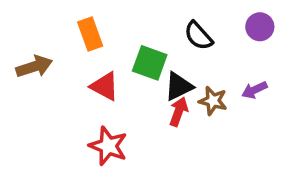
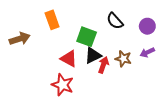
purple circle: (260, 27) -> (147, 26), moved
red triangle: (105, 86) -> (69, 59), moved
black triangle: (179, 86) -> (93, 55), moved

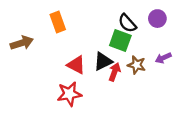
purple circle: (147, 26) -> (157, 19), moved
green square: (87, 37) -> (120, 41), moved
red star: (63, 85) -> (69, 94), turned -30

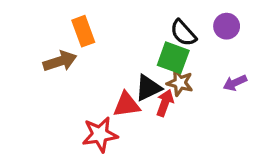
brown arrow: (22, 43) -> (60, 61), moved
red triangle: (76, 65) -> (127, 105), moved, turned -36
brown star: (137, 65) -> (180, 83), moved

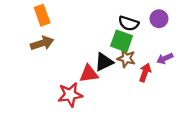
orange rectangle: (83, 31) -> (42, 15), moved
black semicircle: (183, 33) -> (129, 23), turned -30
red arrow: (165, 103) -> (145, 72), moved

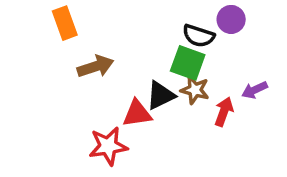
purple circle: (159, 19) -> (231, 19), moved
brown arrow: (42, 43) -> (95, 66), moved

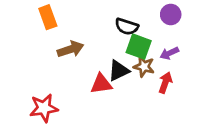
black semicircle: (199, 36) -> (127, 27), moved
purple arrow: (255, 90) -> (169, 53), moved
red star: (108, 146) -> (44, 108), moved

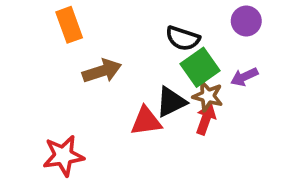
green square: (139, 47) -> (200, 67), turned 35
red arrow: (165, 83) -> (206, 119), moved

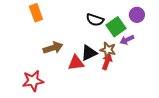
purple circle: (246, 21) -> (137, 15), moved
green square: (200, 67) -> (116, 27), moved
brown arrow: (102, 71) -> (53, 48), moved

